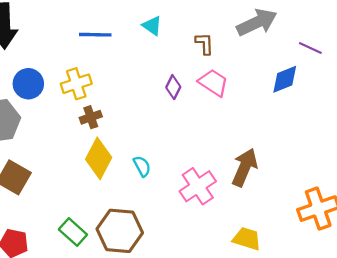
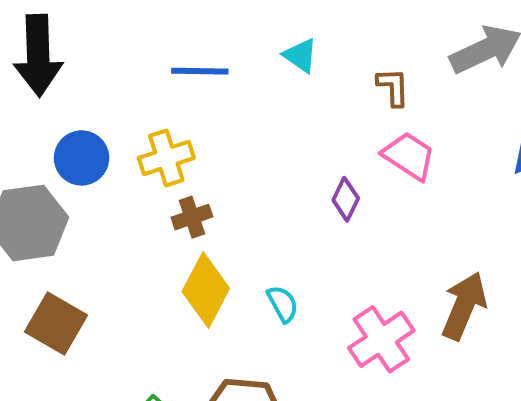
purple diamond: (173, 87) -> (346, 199), moved

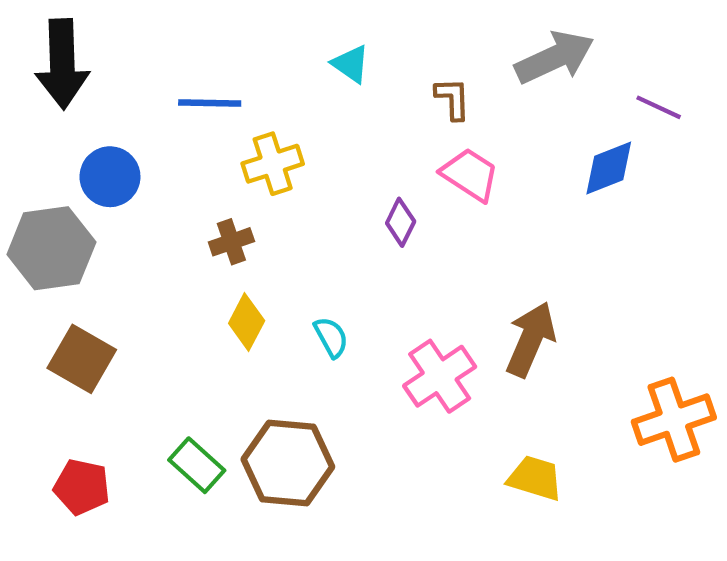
blue line: (200, 71) -> (210, 103), moved
yellow cross: (166, 158) -> (273, 164), moved
yellow diamond: (206, 290) -> (247, 322), size x0.7

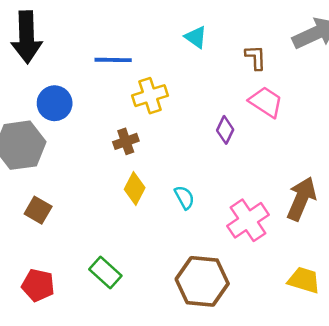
brown square: (82, 359) -> (38, 210), size x0.7
brown hexagon: (288, 463) -> (202, 281), moved

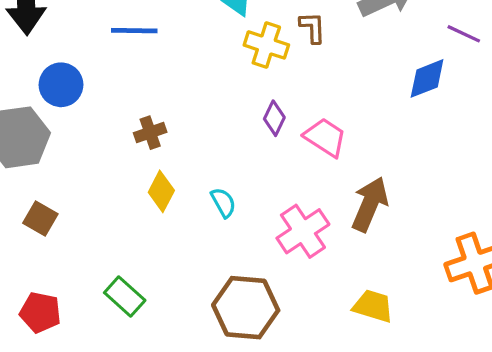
yellow cross: (150, 96) -> (266, 45), moved, turned 36
pink trapezoid: (266, 102) -> (325, 137), moved

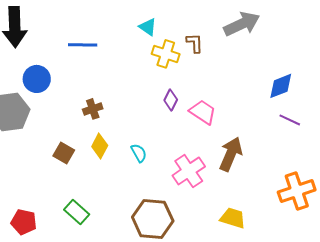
purple line: (464, 34) -> (290, 120), moved
blue diamond: (427, 78) -> (281, 86), moved
brown square: (40, 218) -> (64, 153), moved

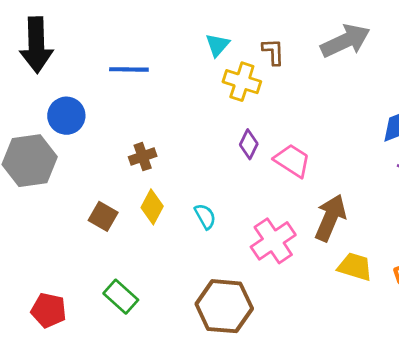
cyan triangle: (148, 27) -> (217, 45), turned 36
brown L-shape: (195, 43) -> (273, 52), moved
yellow trapezoid: (233, 218) -> (355, 267), moved

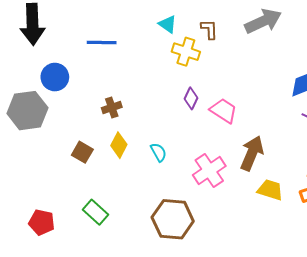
cyan triangle: (217, 45) -> (168, 24), turned -36

